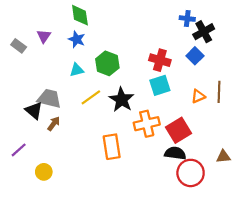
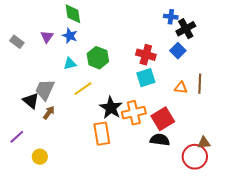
purple triangle: (44, 36) -> (47, 37), moved
orange triangle: (198, 96) -> (181, 88), turned 32
gray trapezoid: (49, 98) -> (45, 90), turned -80
black star: (122, 100) -> (111, 108), moved
red circle: (191, 173) -> (195, 157), moved

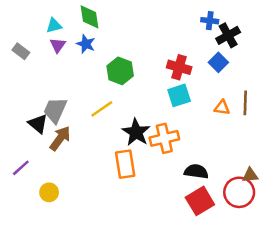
cyan triangle: (70, 64) -> (54, 26), moved
brown arrow: (49, 113) -> (60, 138), size x1.5
red square: (163, 119) -> (200, 201), moved

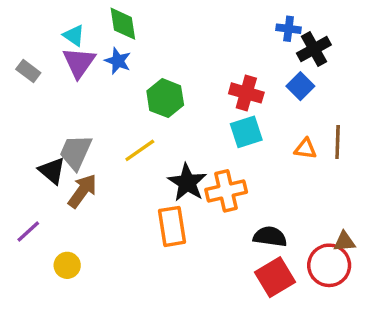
cyan triangle: (54, 26) -> (74, 35), turned 49
purple triangle: (58, 45) -> (79, 63), size x1.5

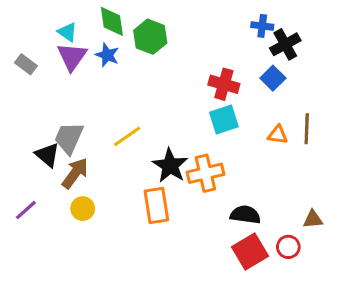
green hexagon: (165, 98) -> (150, 37), moved
yellow circle: (67, 265) -> (83, 209), moved
red circle: (329, 265) -> (288, 247), moved, size x0.6

